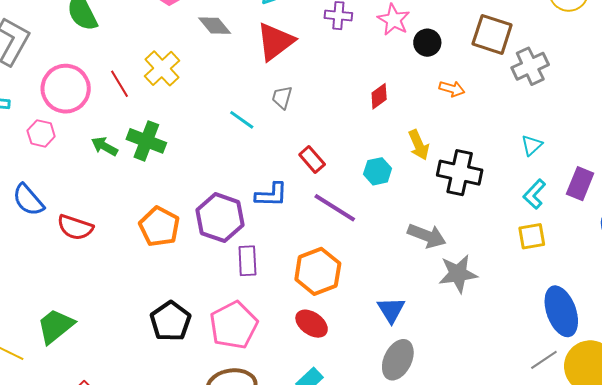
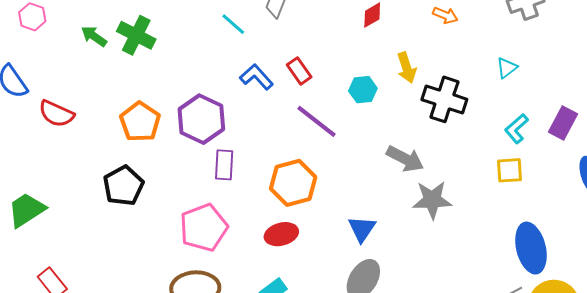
cyan triangle: (532, 145) -> (507, 68), moved
blue L-shape: (271, 195) -> (257, 77), moved, turned -140
black pentagon: (170, 321) -> (123, 186), moved
red ellipse: (312, 324) -> (281, 234), turned -56

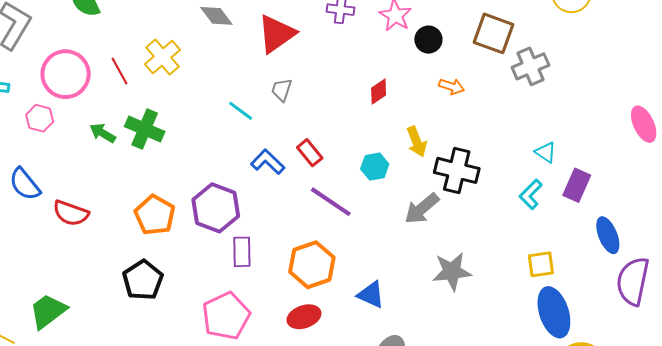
cyan triangle: (507, 68) -> (546, 152), moved, turned -45
gray arrow: (405, 159) -> (422, 209), moved, turned 117
yellow square: (509, 170) -> (541, 264), moved
blue triangle: (362, 229) -> (371, 295), moved, turned -36

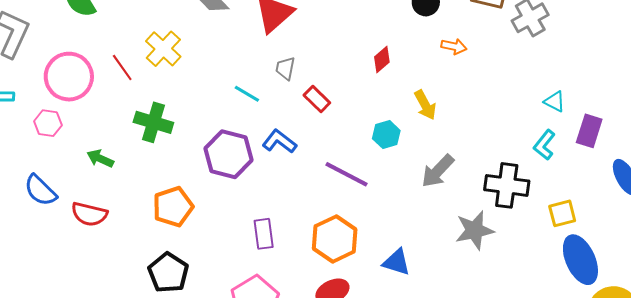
green arrow: (103, 133) -> (100, 159), moved
red rectangle: (310, 153) -> (317, 99), moved
black cross: (457, 170) -> (507, 185), moved
purple hexagon: (216, 208) -> (229, 154), moved
orange pentagon: (155, 215) -> (173, 207), turned 30

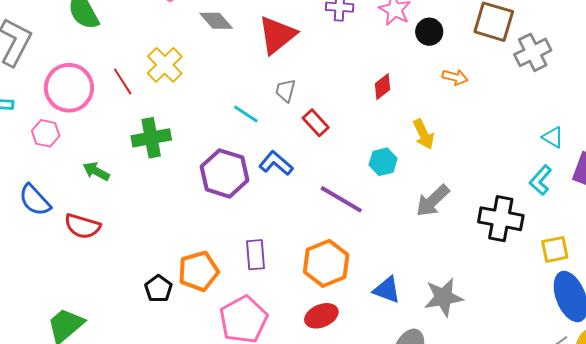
green cross: (153, 122) -> (151, 138), turned -30
orange pentagon: (173, 207) -> (198, 271), moved
gray star: (475, 230) -> (443, 297), moved
black pentagon: (168, 273) -> (158, 289), size x0.7

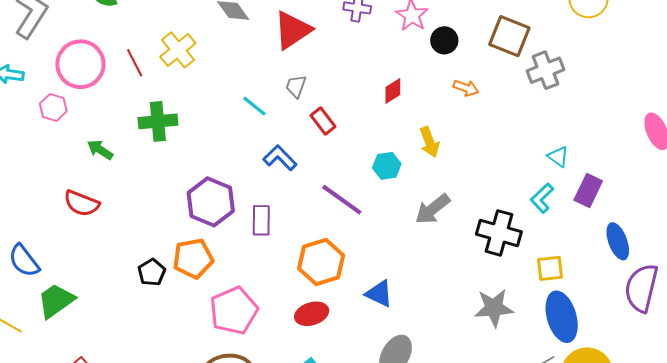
purple hexagon: (224, 173) -> (211, 202), moved
blue semicircle: (35, 200) -> (24, 261), moved
purple rectangle: (256, 255) -> (261, 220), moved
gray star: (443, 297) -> (494, 308), moved

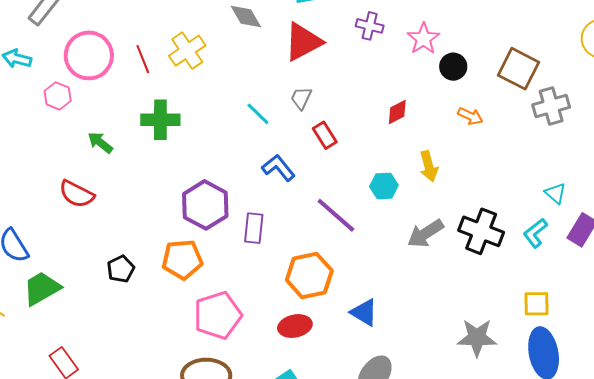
black cross: (499, 233) -> (481, 231), moved
black pentagon: (152, 272) -> (121, 269), moved

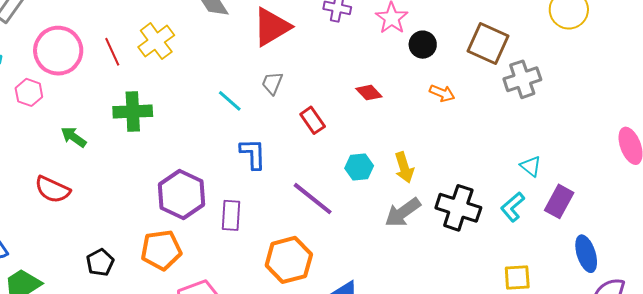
red diamond: (397, 112) -> (369, 93), turned 76
red rectangle: (325, 135) -> (313, 120), moved
yellow arrow: (429, 166) -> (404, 167), moved
blue L-shape: (278, 168) -> (253, 154), turned 40

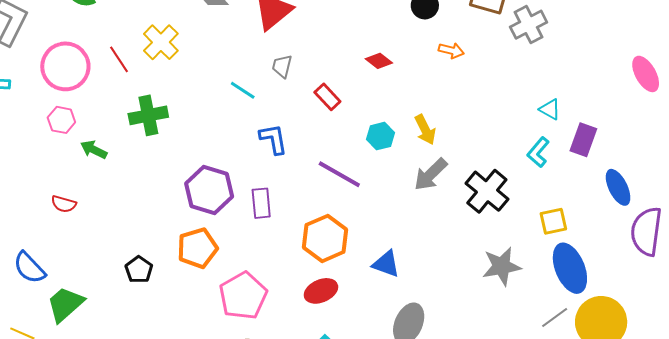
pink hexagon: (29, 92) -> (61, 120), moved
red semicircle: (53, 190) -> (64, 204), moved, size x0.7
black cross: (458, 208) -> (487, 191), moved, turned 30

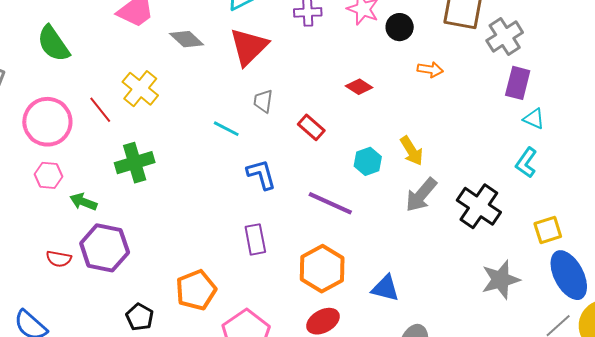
purple rectangle: (583, 140) -> (518, 83), moved
purple hexagon: (209, 190) -> (105, 248), moved

